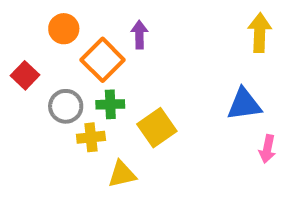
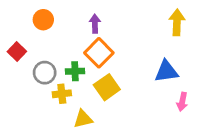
orange square: (103, 60) -> (99, 53), moved

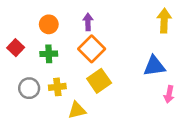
orange circle: (43, 20) -> (49, 24), moved
green cross: (75, 71) -> (49, 54), moved
gray circle: (45, 73) -> (29, 88), moved

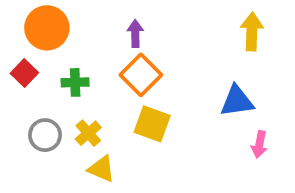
orange circle: (49, 24) -> (47, 28), moved, size x1.5
yellow square: (99, 81) -> (152, 124), turned -35
yellow cross: (57, 87) -> (88, 133), turned -35
yellow triangle: (77, 110) -> (101, 169), moved, turned 36

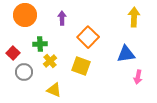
purple arrow: (135, 34) -> (62, 18), moved
red square: (24, 73) -> (13, 53), moved
orange square: (141, 75) -> (88, 37), moved
yellow cross: (88, 133) -> (50, 61), moved

